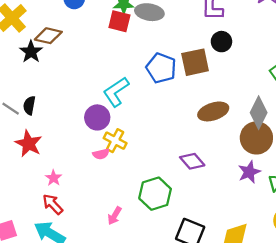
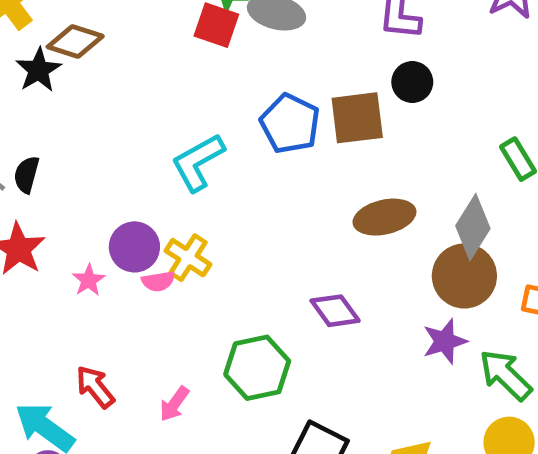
purple circle: (97, 117) -> (134, 247), moved
pink star: (54, 178) -> (89, 280), moved
red arrow: (53, 204) -> (95, 387), moved

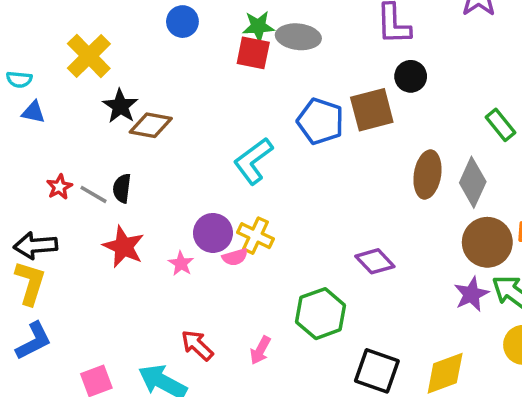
brown diamond: (75, 41) -> (151, 125), moved
brown ellipse: (384, 217) -> (427, 175), moved, turned -60
brown circle: (464, 276) -> (487, 242), moved
purple star: (445, 341) -> (471, 294), moved

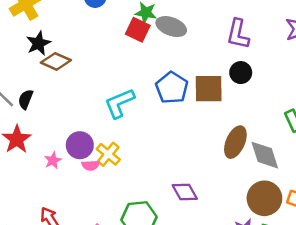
gray diamond: (473, 182) -> (265, 155), turned -56

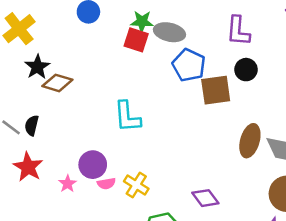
blue pentagon: (172, 88) -> (189, 65), moved
cyan L-shape: (119, 103) -> (127, 117), turned -64
yellow cross: (108, 154) -> (136, 185), moved

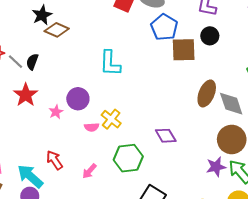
pink semicircle: (106, 184) -> (92, 127), moved

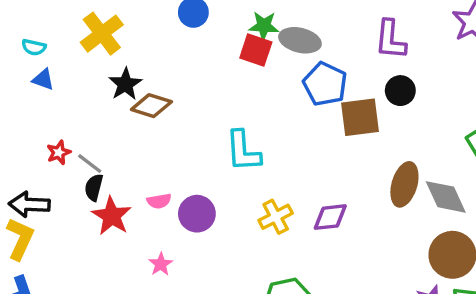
black semicircle: (32, 62) -> (94, 187), moved
pink star: (56, 112) -> (161, 264), moved
yellow cross: (111, 119) -> (276, 217), moved, turned 30
pink semicircle: (92, 127) -> (159, 201), moved
purple diamond: (166, 136) -> (330, 217), moved, turned -60

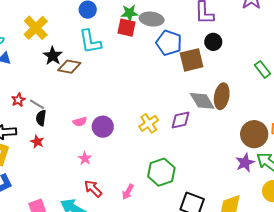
cyan L-shape: (243, 151) -> (90, 42), moved
gray diamond: (446, 197) -> (202, 101), moved
red star: (112, 216) -> (37, 142), moved, size x0.6

